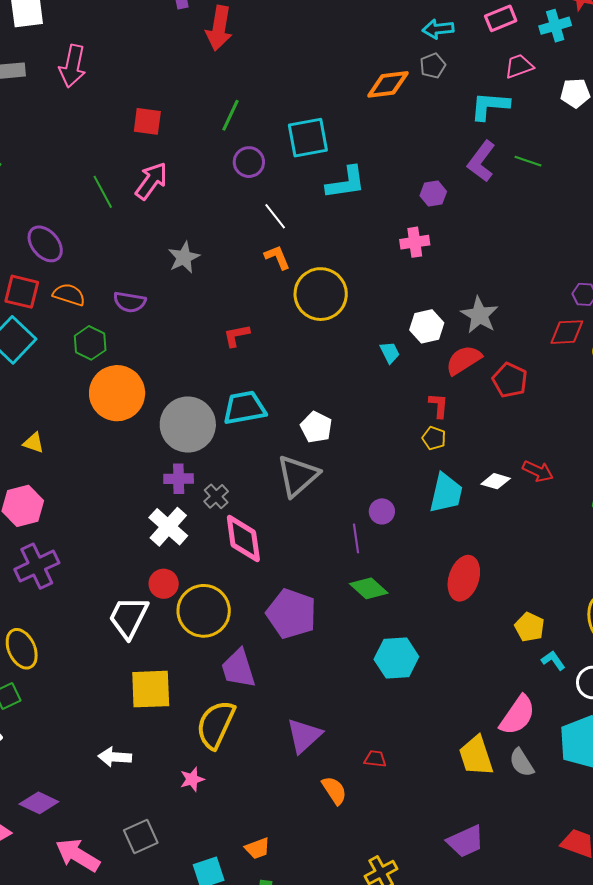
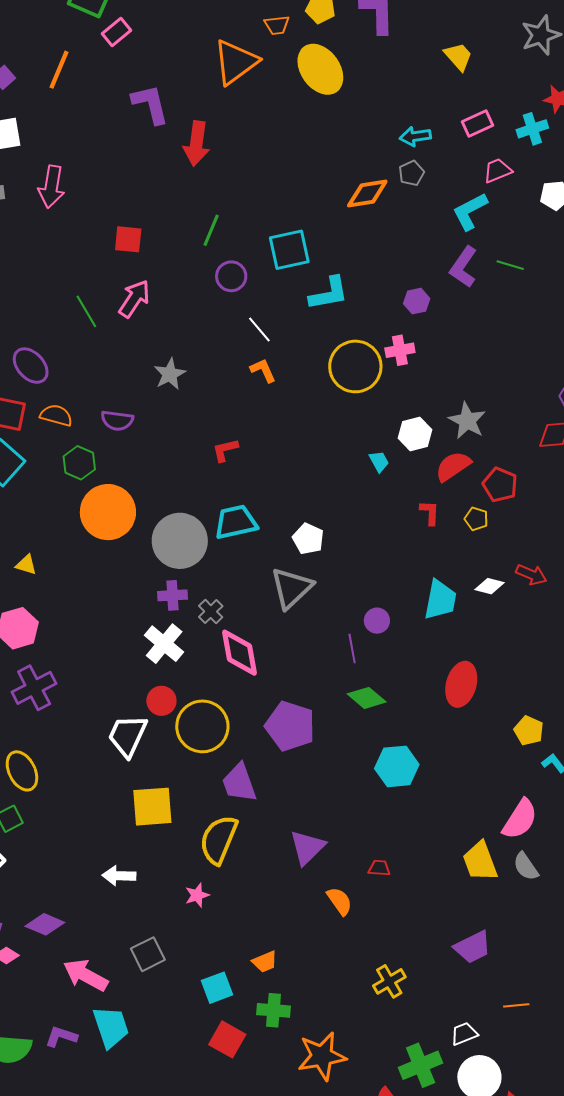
cyan L-shape: (490, 106) -> (470, 211), turned -30
yellow circle: (321, 294) -> (355, 366), moved
yellow pentagon: (434, 438) -> (476, 519), moved

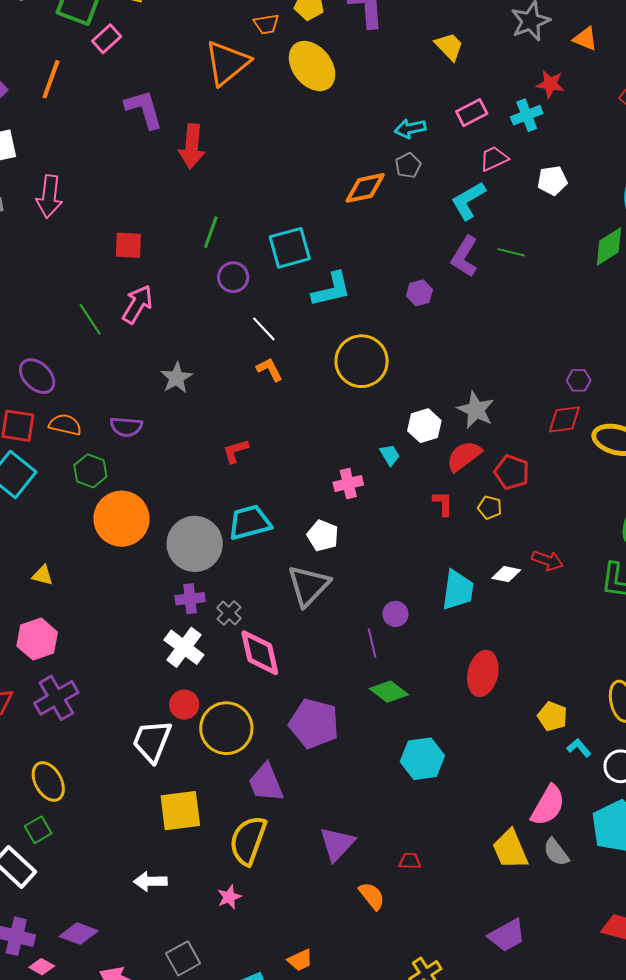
pink cross: (400, 350) -> (348, 484), moved

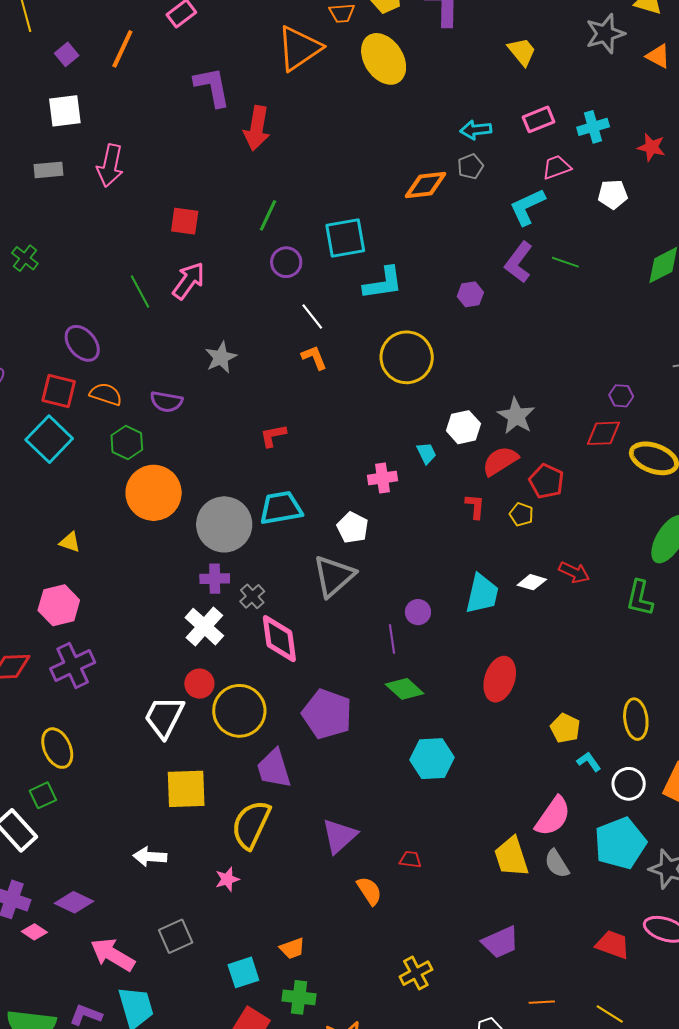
red star: (550, 84) -> (651, 147), moved

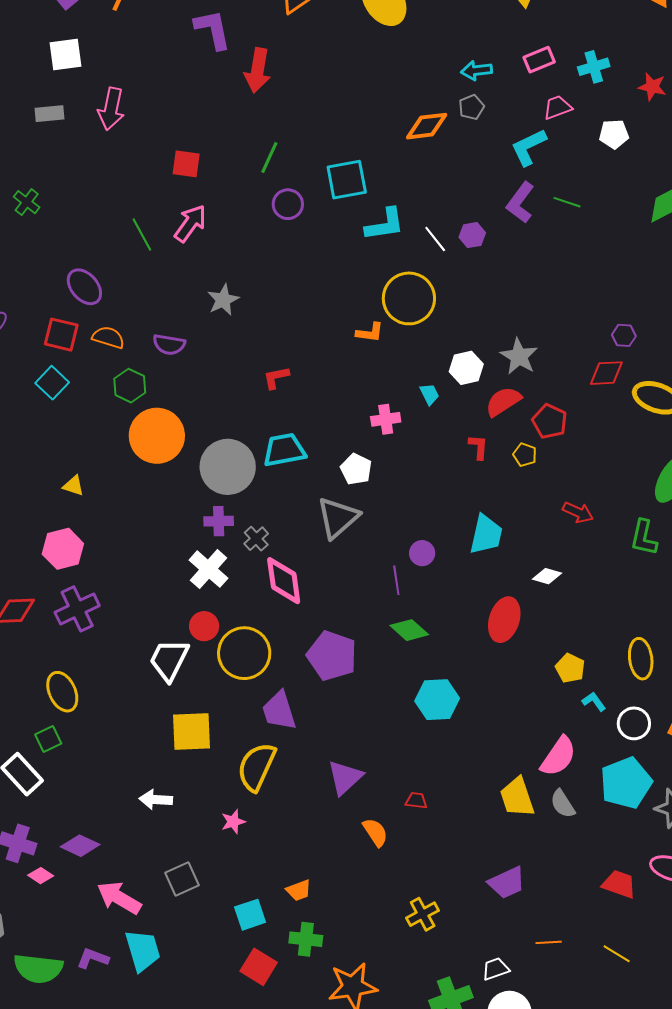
white line: (312, 316) -> (435, 239), moved
orange L-shape: (314, 357) -> (370, 332), moved, turned 120
cyan square: (49, 439) -> (52, 383), size x0.7
white diamond: (532, 582) -> (547, 576), moved

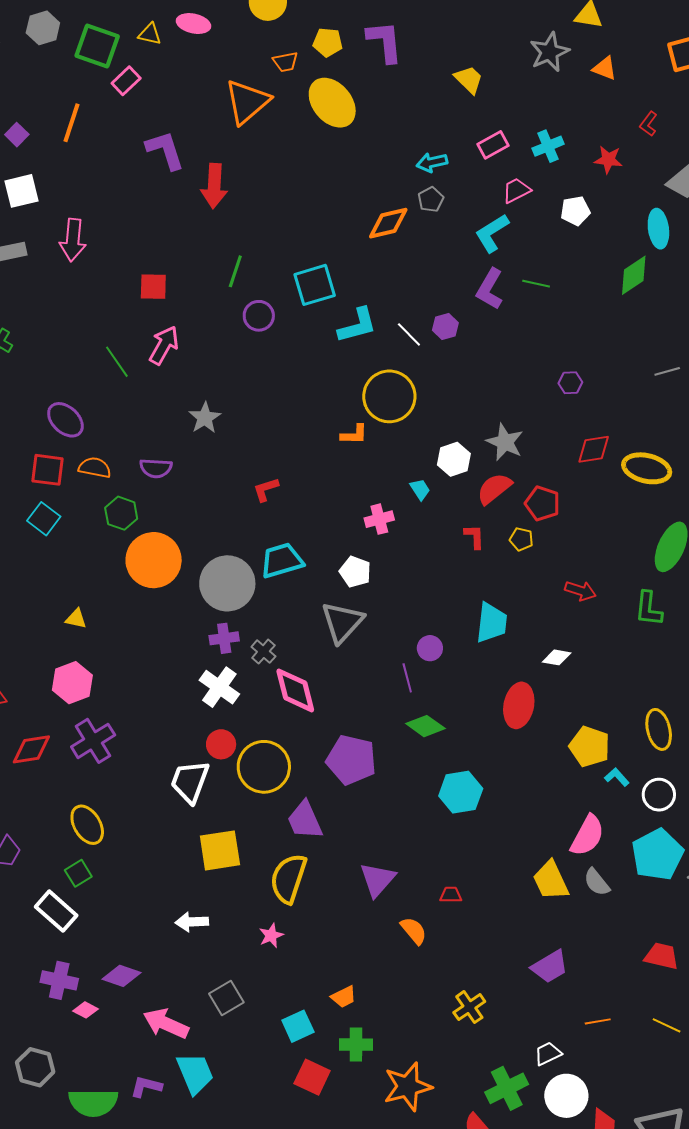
purple hexagon: (624, 335) -> (570, 383), moved
yellow pentagon: (570, 668) -> (590, 747), size x1.4

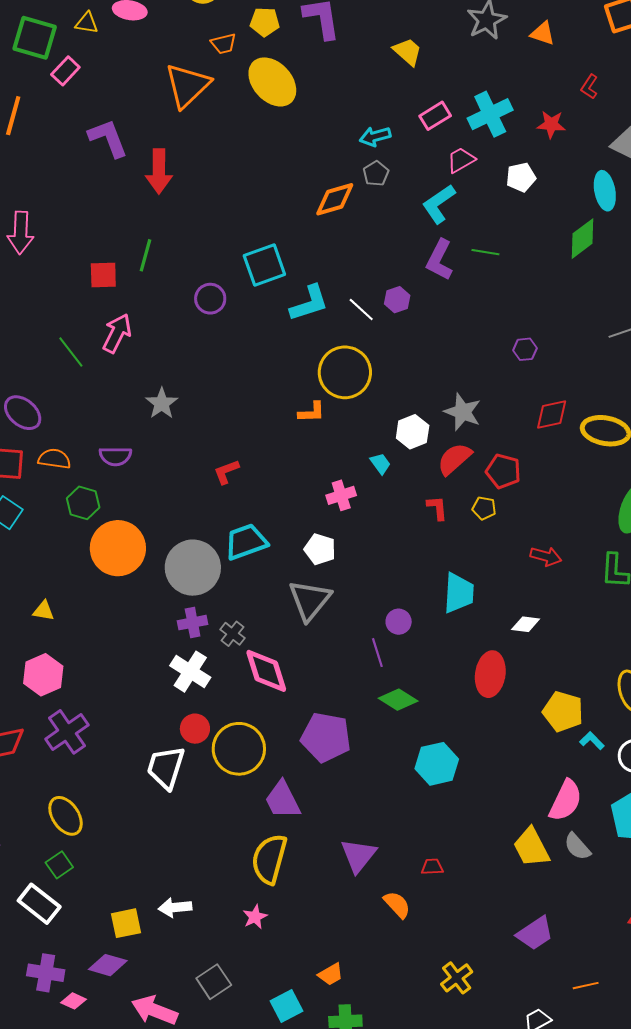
cyan cross: (548, 146) -> (490, 114), size x1.4
green line: (235, 271) -> (145, 255), moved
yellow square: (220, 850) -> (126, 923), moved, size x0.7

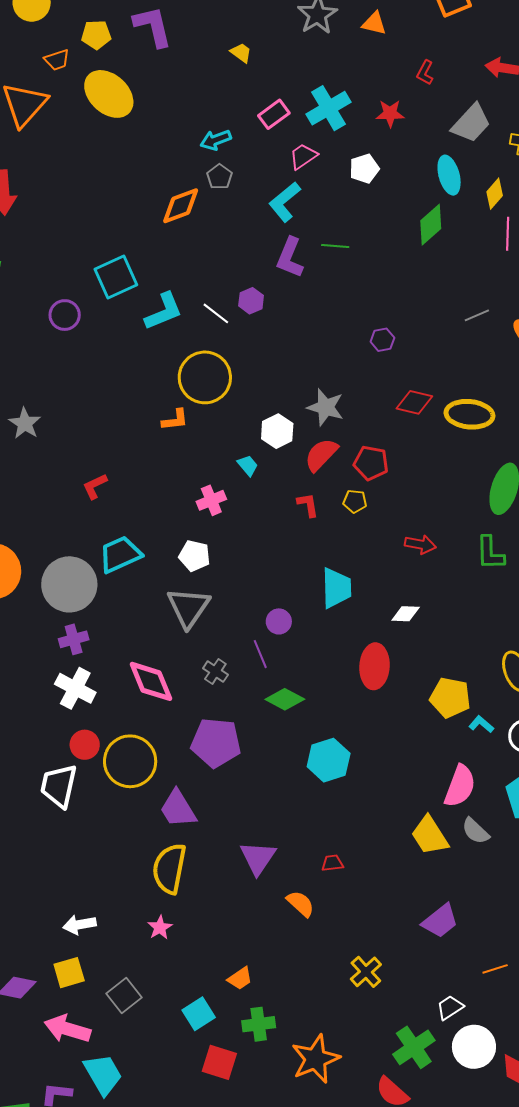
yellow trapezoid: (408, 52) -> (241, 53), size x0.7
red diamond: (552, 414) -> (414, 402), turned 30
gray cross: (232, 634) -> (215, 671), moved
yellow square: (126, 923) -> (69, 973), moved

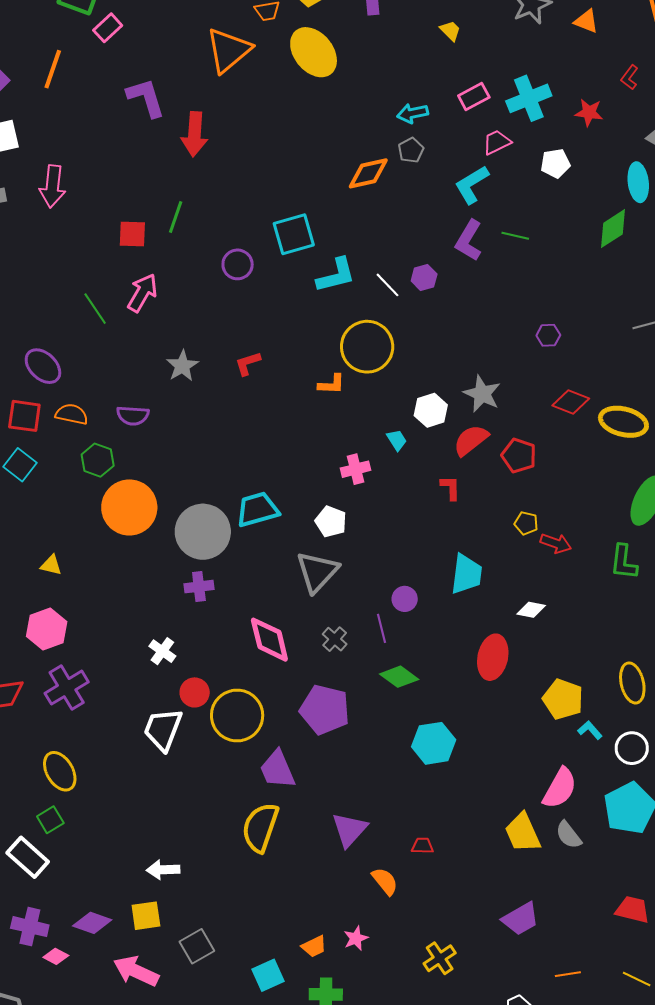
red L-shape: (95, 486) -> (248, 363), moved
yellow pentagon: (355, 501) -> (526, 523), moved
white cross: (75, 688) -> (162, 651), moved, size x0.7
pink star: (160, 928) -> (356, 938), moved

